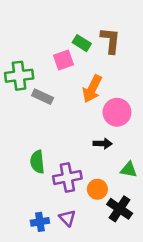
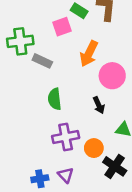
black arrow: (103, 144) -> (99, 105), turned 63
green semicircle: (37, 162) -> (55, 99), moved

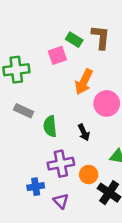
gray rectangle: (42, 61) -> (24, 111), moved
black arrow: (99, 105) -> (84, 132), moved
blue cross: (40, 179) -> (36, 187), moved

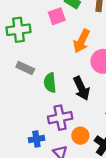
black arrow: (84, 132) -> (81, 88), size x1.5
orange circle: (89, 175) -> (80, 136), moved

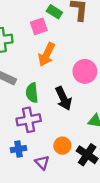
orange arrow: (81, 41) -> (47, 55), moved
purple cross: (60, 118) -> (29, 120), moved

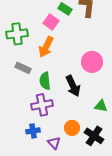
pink square: (39, 26) -> (51, 22), turned -35
orange arrow: (47, 55) -> (46, 47), moved

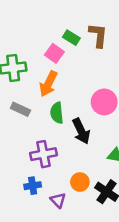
green semicircle: (45, 81) -> (57, 113), moved

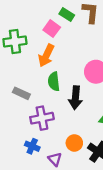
gray rectangle: (20, 109) -> (21, 93), moved
black arrow: (81, 131) -> (75, 98), turned 30
blue cross: (33, 186) -> (32, 146), turned 32

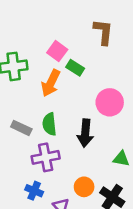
green rectangle: (67, 14) -> (75, 68), moved
green semicircle: (54, 81) -> (49, 124), moved

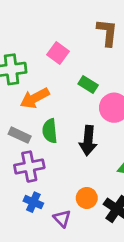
green rectangle: (75, 68) -> (88, 84), moved
orange arrow: (51, 83) -> (35, 98), moved, turned 36
purple cross: (46, 157) -> (29, 167), moved

